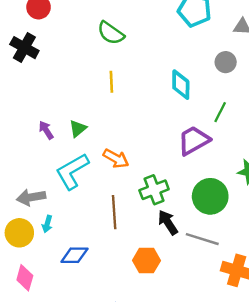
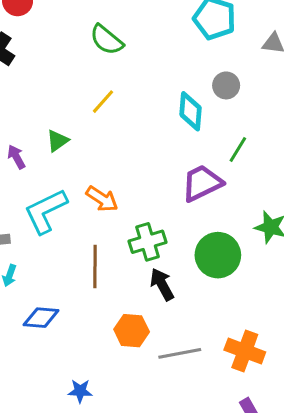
gray circle: (226, 62) -> (226, 85), moved
yellow line: (111, 82) -> (103, 102), turned 40
green triangle: (78, 129) -> (57, 141), moved
gray line: (202, 239) -> (180, 353), moved, turned -32

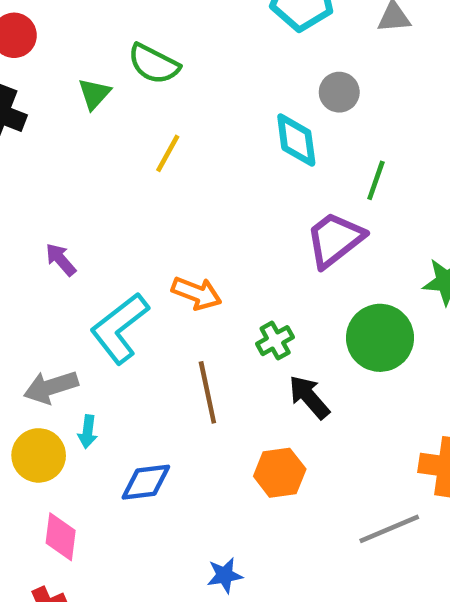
green triangle: (57, 141) -> (94, 94), moved
green cross: (147, 242) -> (275, 341), size x0.7
gray line: (180, 353) -> (389, 529), moved

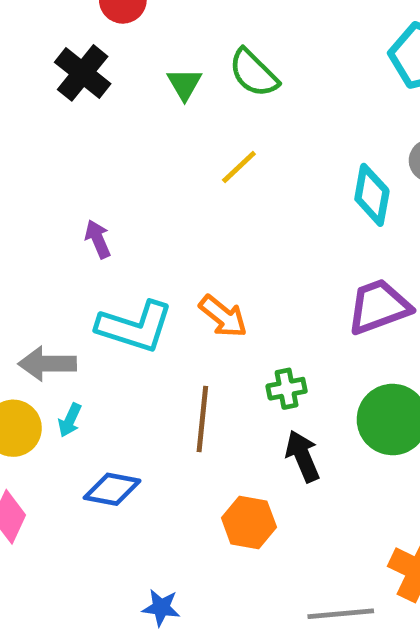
green triangle: (94, 94) -> (184, 84), turned -30
cyan L-shape: (120, 328) -> (135, 327), turned -142

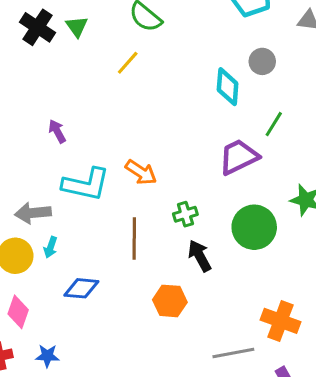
green triangle: (184, 84) -> (77, 27), moved
yellow line: (239, 167) -> (128, 63), moved
blue star: (161, 608) -> (47, 356), moved

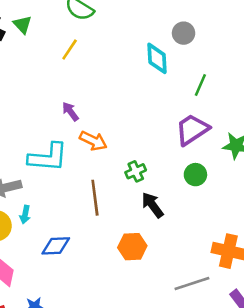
purple arrow: (57, 131) -> (70, 112), moved
purple trapezoid: (239, 157) -> (192, 130), moved
green circle: (254, 227) -> (195, 175), size x0.6

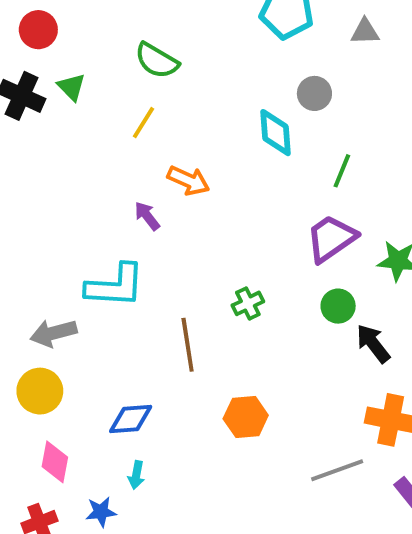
orange arrow: (93, 141) -> (188, 181), moved
black arrow: (152, 205) -> (373, 344), moved
cyan arrow: (25, 215) -> (136, 475), moved

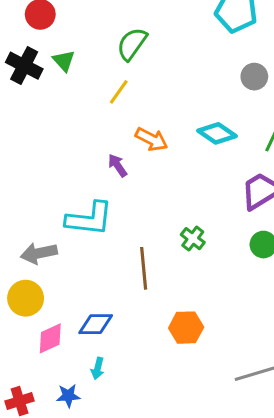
green semicircle: (157, 61) -> (132, 44), turned 92
cyan diamond: (275, 133) -> (217, 133), moved, turned -54
green cross: (248, 303) -> (193, 239), turned -30
pink diamond: (55, 462) -> (50, 338), moved, turned 52

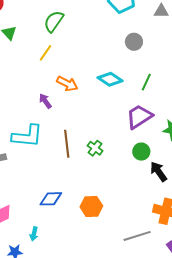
brown line: (144, 268) -> (67, 144), moved
blue diamond: (96, 324) -> (51, 199), moved

